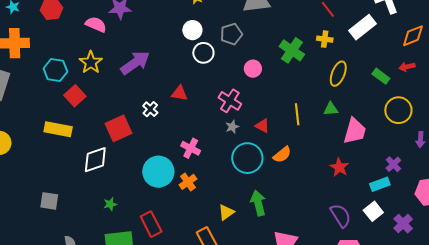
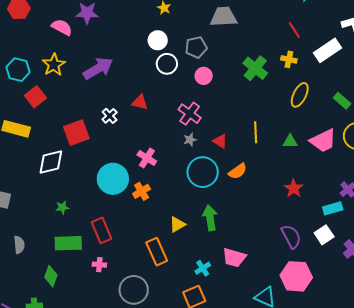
pink circle: (253, 69) -> (204, 76), moved
green triangle: (331, 109) -> (290, 141), moved
pink trapezoid: (355, 131) -> (323, 141), moved, turned 44

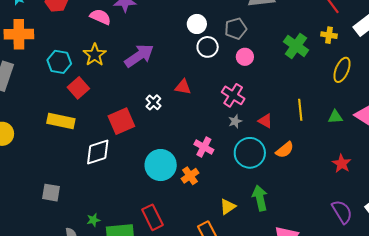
pink cross: (147, 158) -> (204, 147), moved
green star: (62, 207) -> (93, 220), moved

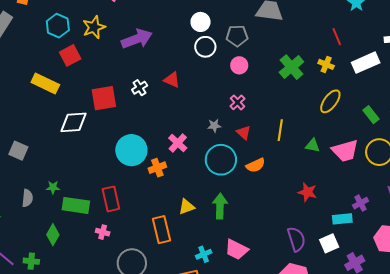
pink cross: (233, 95) -> (237, 102), moved, size x0.7
red star: (342, 164) -> (307, 192), turned -30

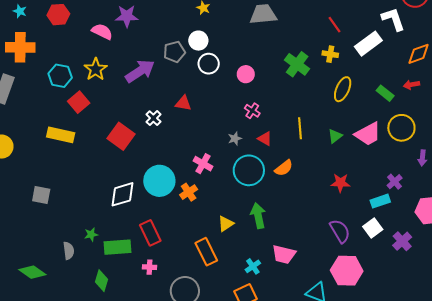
gray pentagon: (237, 36) -> (174, 52), moved
red square: (104, 98) -> (121, 136), turned -32
white diamond: (74, 122) -> (123, 194), moved
green triangle: (313, 145) -> (335, 136), turned -35
gray square: (18, 151) -> (41, 195), moved

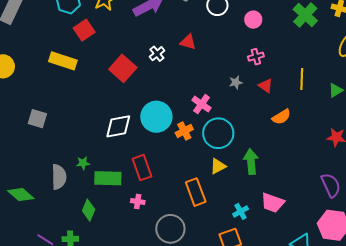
pink cross: (252, 111) -> (256, 57), turned 35
cyan circle: (249, 170) -> (218, 133), moved
gray semicircle: (69, 251) -> (59, 177), size x1.4

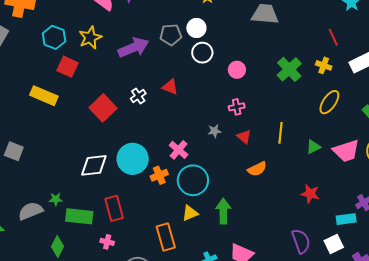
red square: (84, 30) -> (68, 67), turned -35
gray semicircle: (59, 177) -> (31, 211), turned -115

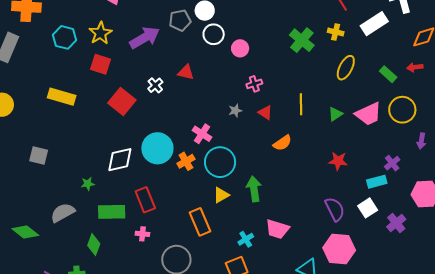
red square: (68, 67) -> (101, 64), moved
pink circle: (237, 70) -> (240, 48), moved
green star: (56, 199) -> (88, 184), moved

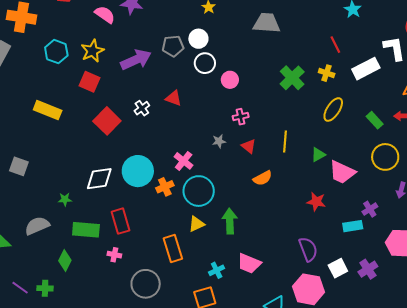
pink trapezoid: (368, 114) -> (342, 172), moved, turned 44
white square: (368, 208) -> (338, 268), moved

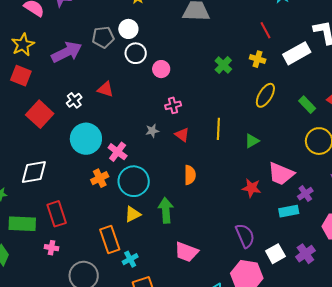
green cross: (292, 78) -> (223, 65), size x0.7
cyan circle: (138, 171) -> (86, 139), moved
pink trapezoid: (342, 172) -> (281, 174), moved
orange semicircle: (263, 178) -> (190, 175), moved, turned -60
cyan cross: (217, 270) -> (130, 259), moved

